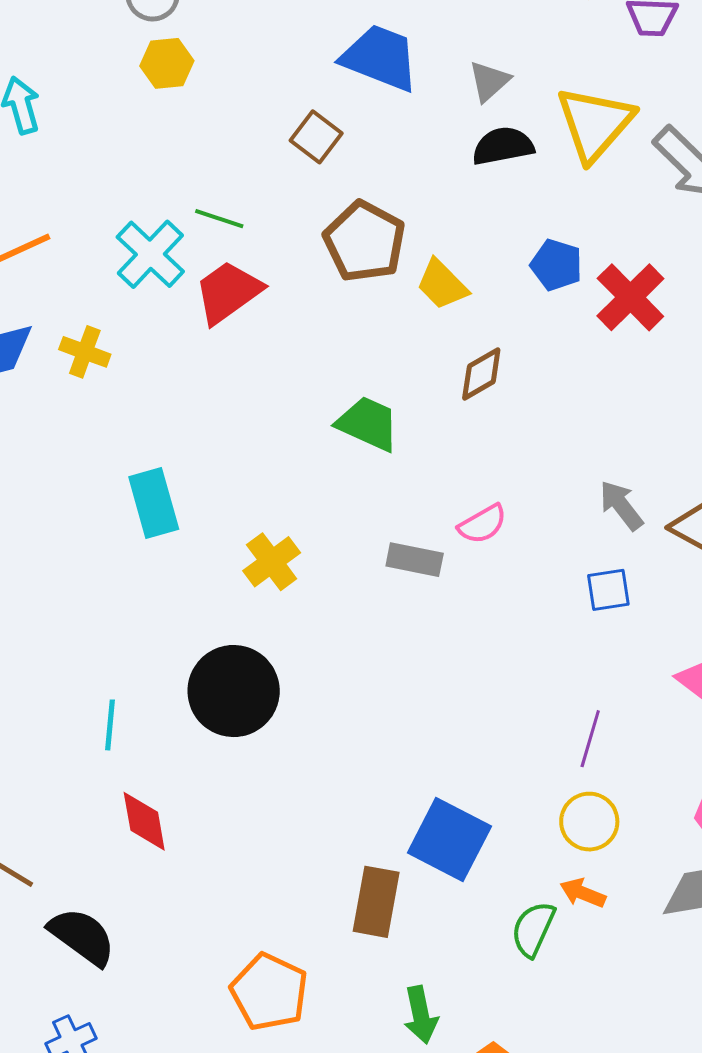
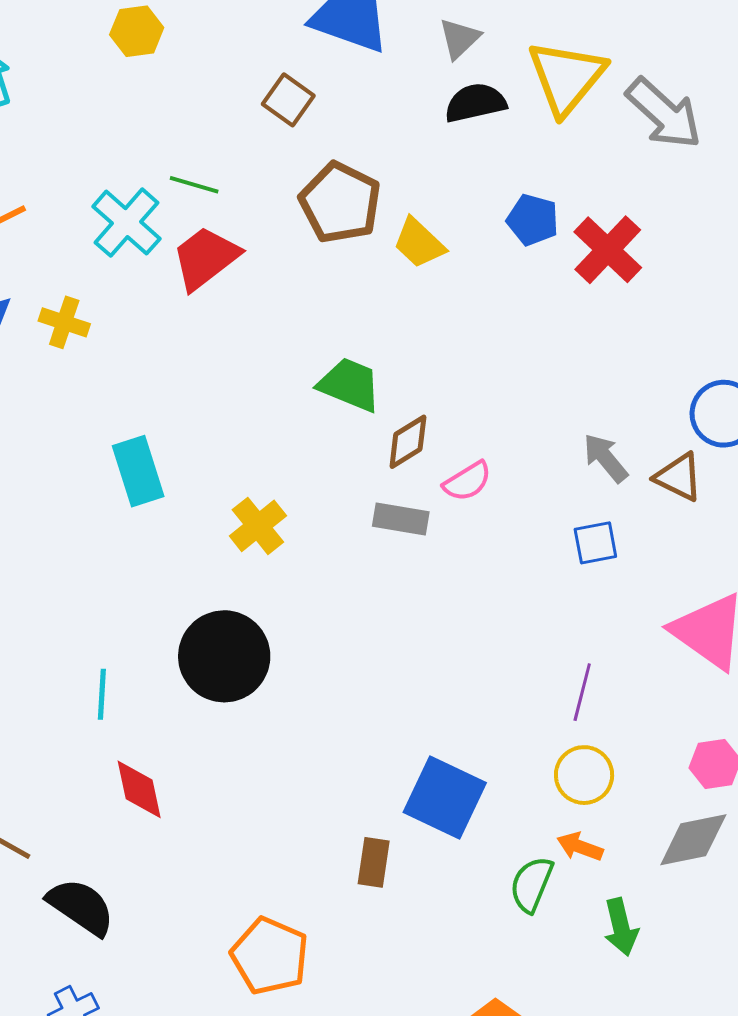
brown diamond: (481, 374) -> (408, 442), moved
brown rectangle: (376, 902) -> (374, 862), size x0.7
green arrow: (421, 1015) -> (621, 927), moved

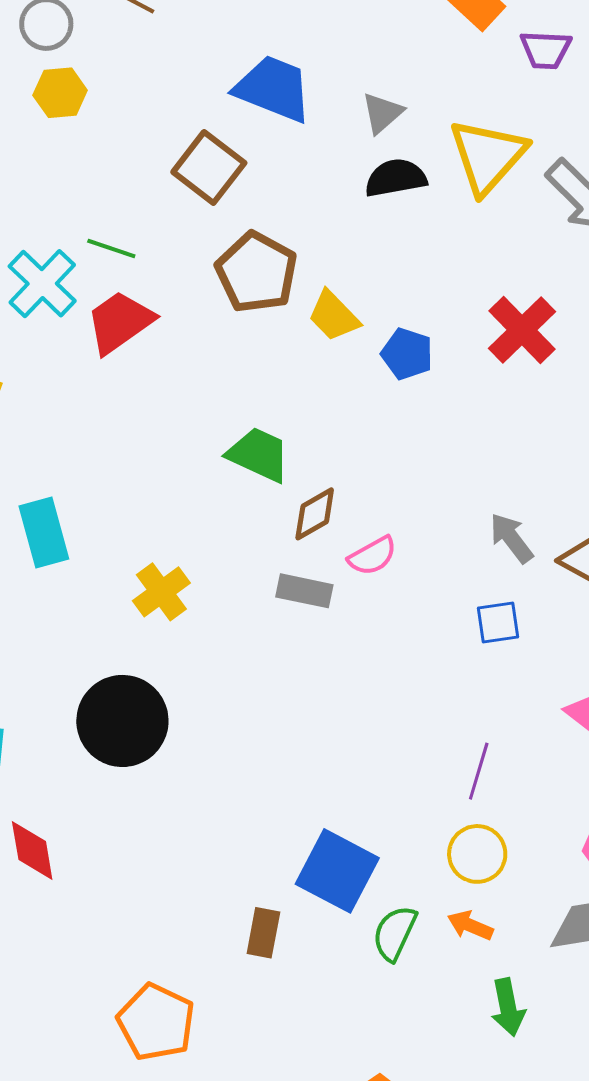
brown square: (288, 100) -> (209, 168), size x1.4
blue pentagon: (533, 220) -> (407, 354), moved
green semicircle: (532, 884) -> (395, 933), moved

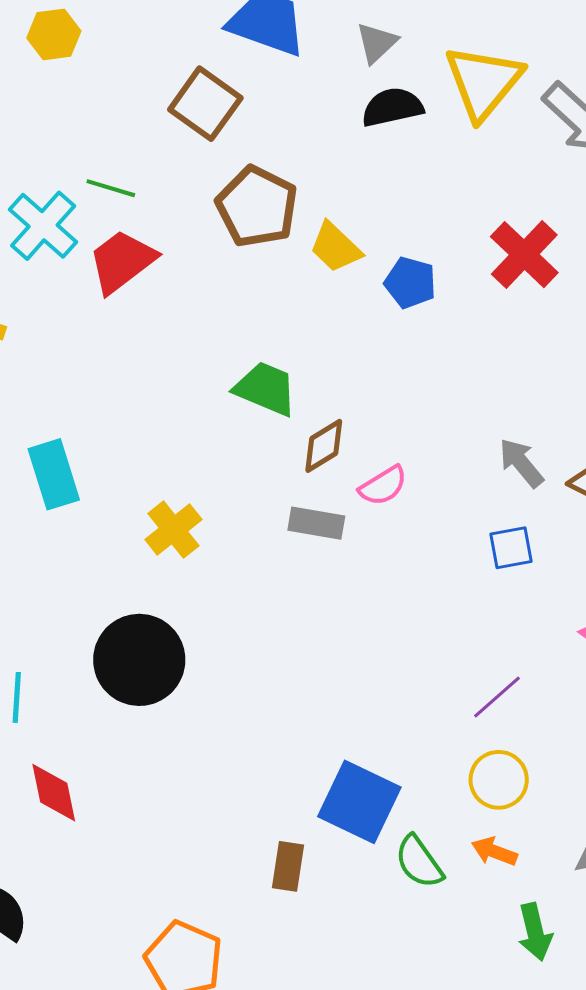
purple line: (479, 771) -> (497, 697), turned 34
green semicircle: (395, 933) -> (419, 862), turned -58

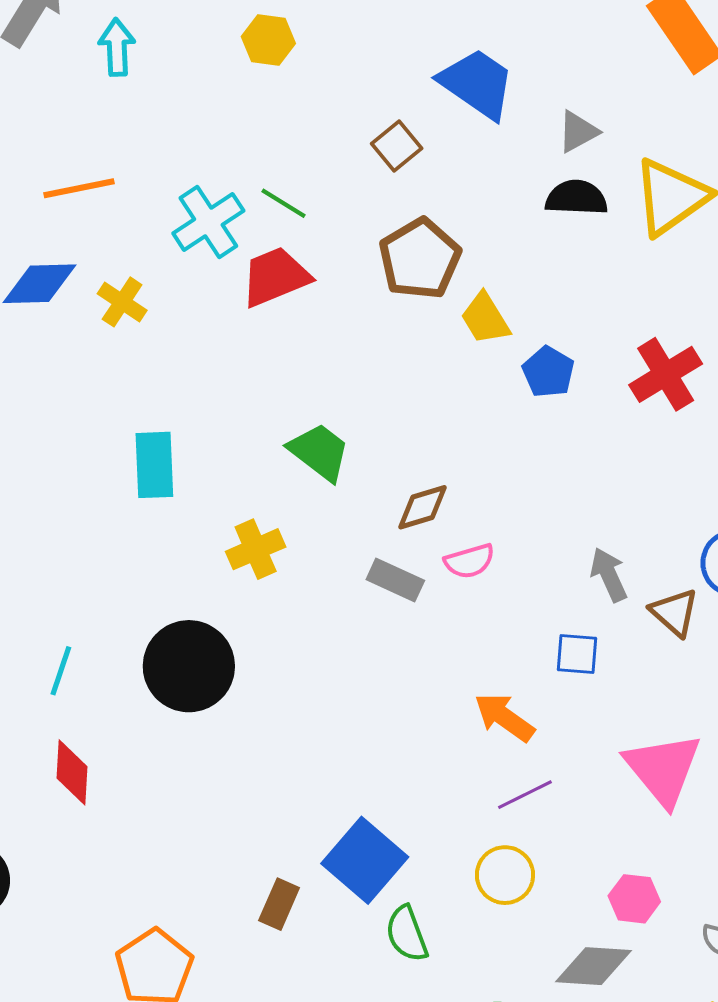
brown square: (205, 104) -> (397, 146), size x0.7
green trapezoid: (266, 389) -> (319, 452), moved
orange arrow: (494, 851) -> (504, 717), moved, size x1.4

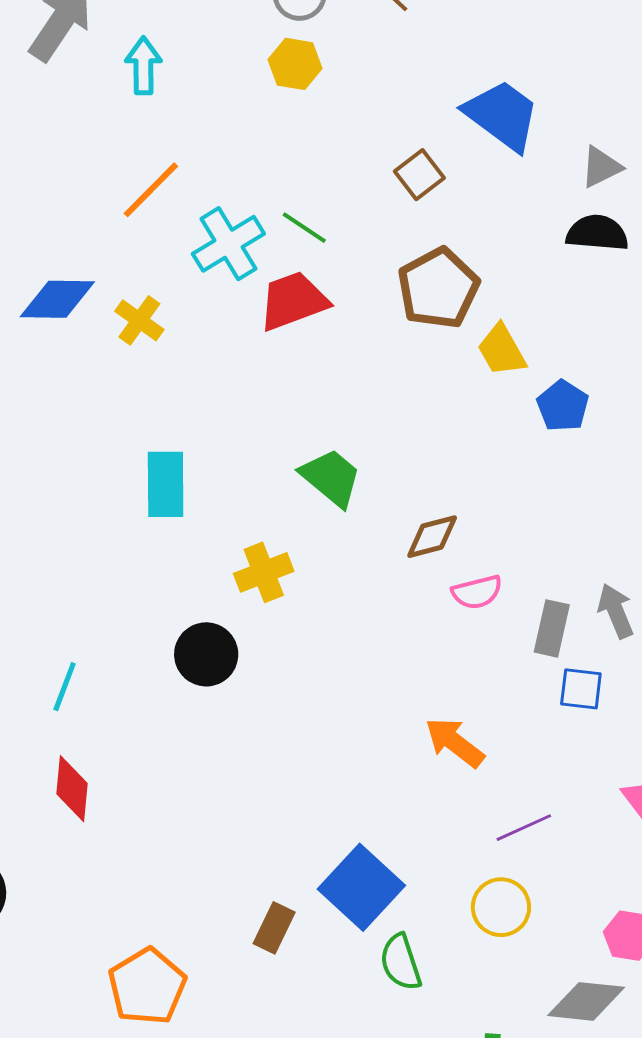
orange line: (79, 188) -> (151, 190), moved, turned -36
gray rectangle: (395, 580) -> (552, 628), moved, turned 76
black circle: (189, 666) -> (206, 654), moved, size x0.7
orange arrow: (504, 717) -> (455, 742), moved

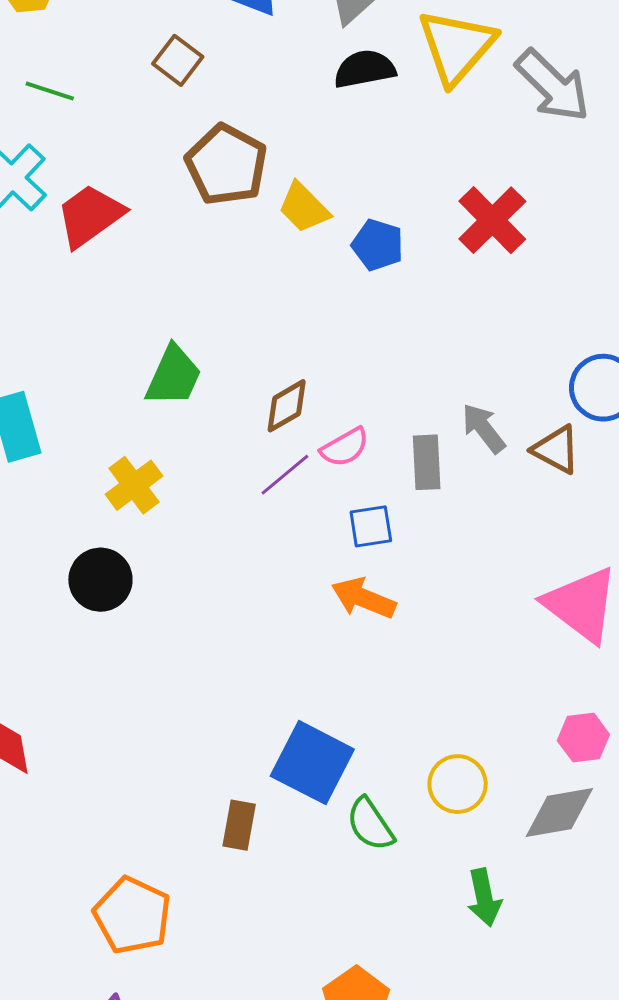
green line: (304, 228) -> (50, 91), moved
green trapezoid: (331, 478) -> (174, 376), turned 90
blue square: (581, 689) -> (371, 526), moved
purple line: (524, 828) -> (285, 475), moved
yellow circle: (501, 907) -> (458, 784), moved

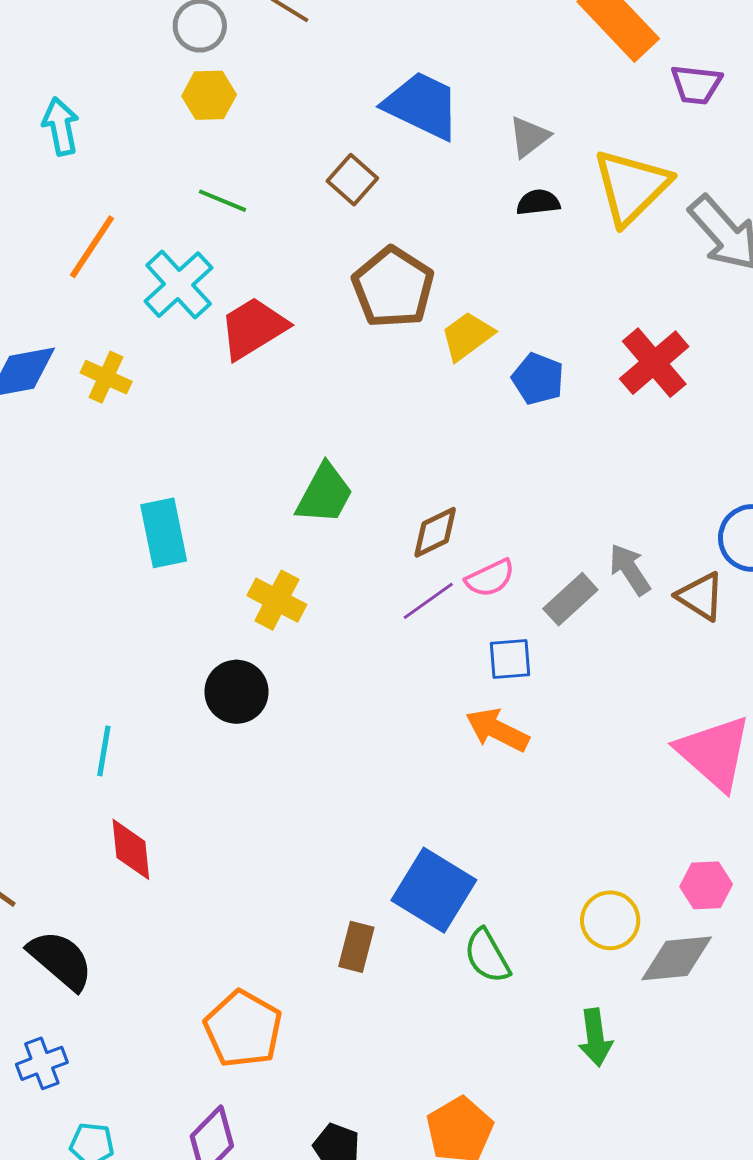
black semicircle: (365, 69) -> (538, 202), size x0.7
yellow trapezoid: (304, 208) -> (467, 336), turned 94
gray rectangle: (427, 462) -> (570, 599), turned 46
yellow cross: (134, 485) -> (277, 600), turned -30
yellow circle: (458, 784) -> (610, 920), moved

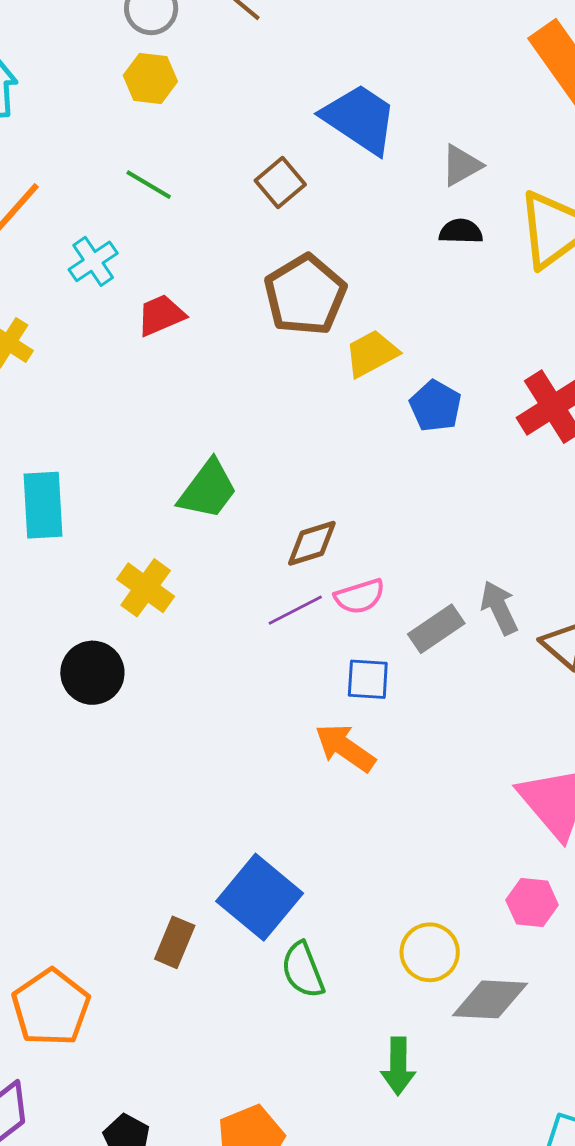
cyan cross: (179, 285) -> (93, 261), size x0.7
red trapezoid: (253, 328) -> (161, 315), size x0.7
pink hexagon: (706, 885) -> (532, 903), moved

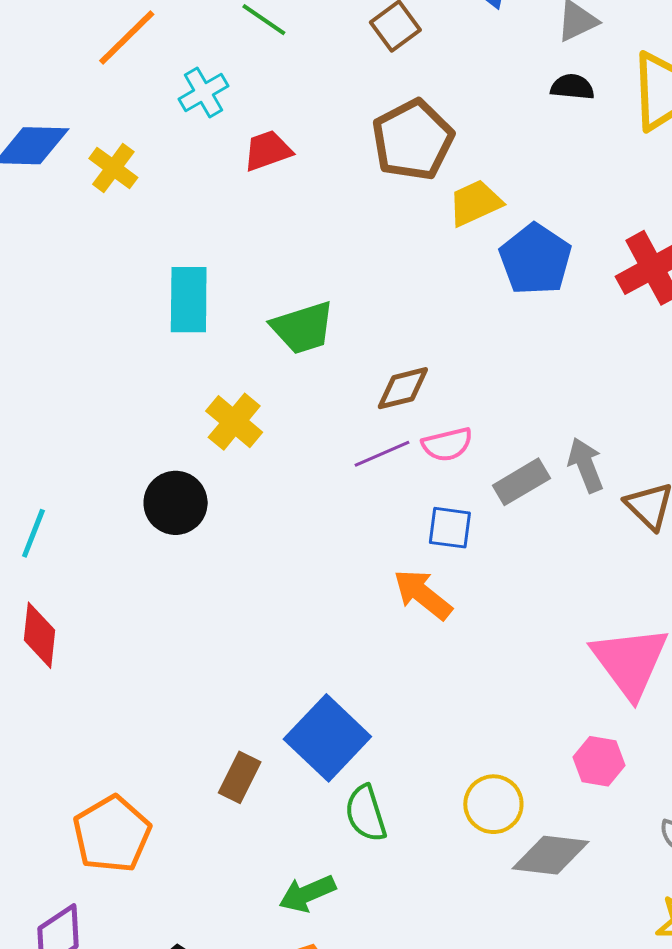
blue pentagon: (435, 406) -> (535, 259), size x1.4
green trapezoid: (208, 490) -> (303, 328), turned 32
cyan rectangle: (43, 505) -> (189, 300), moved
green arrow: (398, 1066) -> (307, 894), moved, turned 62

